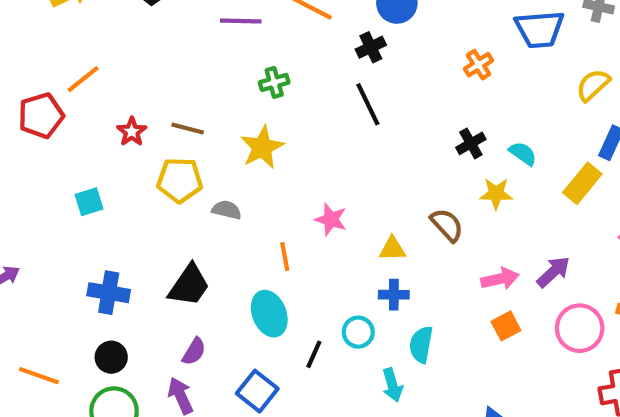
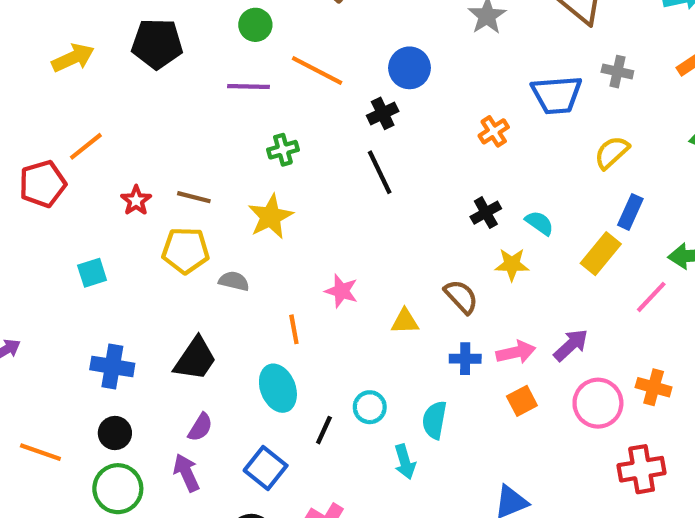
blue cross: (394, 295) -> (465, 359), moved

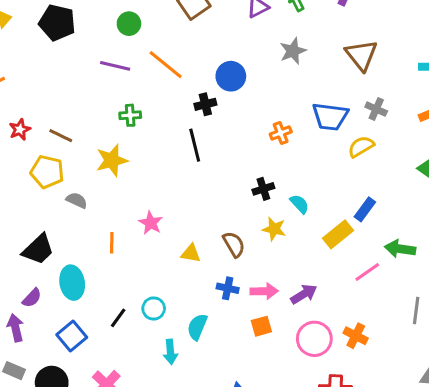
yellow semicircle: (612, 152) -> (361, 147), moved
cyan ellipse: (278, 388) -> (72, 283), moved

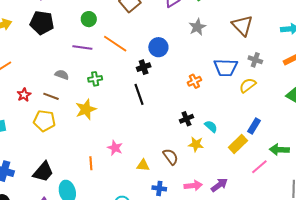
gray semicircle: (77, 200) -> (62, 75), moved
blue cross: (228, 288) -> (159, 188), moved

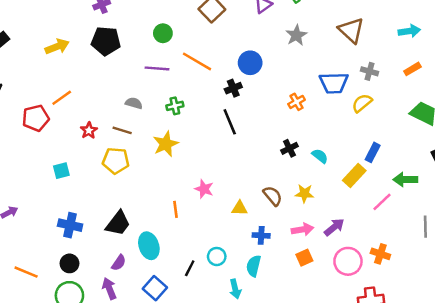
yellow star: (196, 144) -> (304, 193), moved

